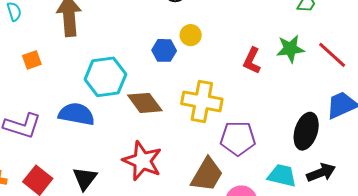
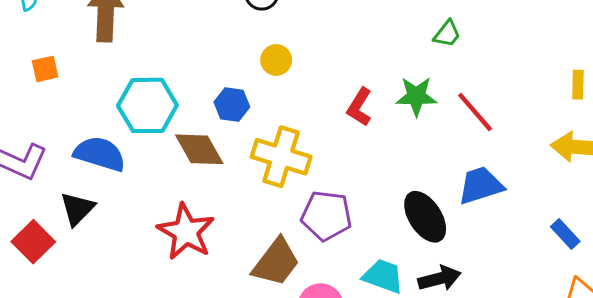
blue hexagon: (164, 50) -> (232, 105), moved
black ellipse: (306, 131) -> (425, 217), turned -57
black triangle: (85, 178) -> (77, 209), moved

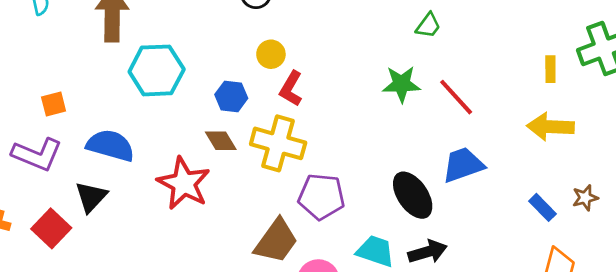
orange square: (45, 69) -> (54, 104), moved
cyan hexagon: (147, 105) -> (157, 70), moved
red L-shape: (360, 107) -> (291, 89), moved
brown diamond: (199, 149) -> (221, 141), moved, size x0.7
red star: (186, 232) -> (184, 183), moved

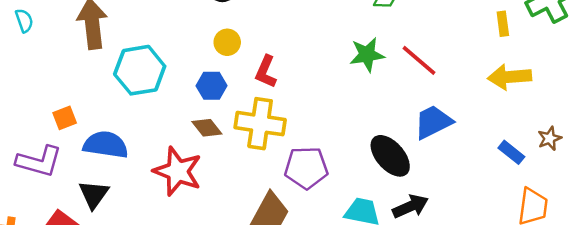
yellow circle: (271, 54) -> (227, 42), moved
orange square: (54, 104) -> (65, 118), moved

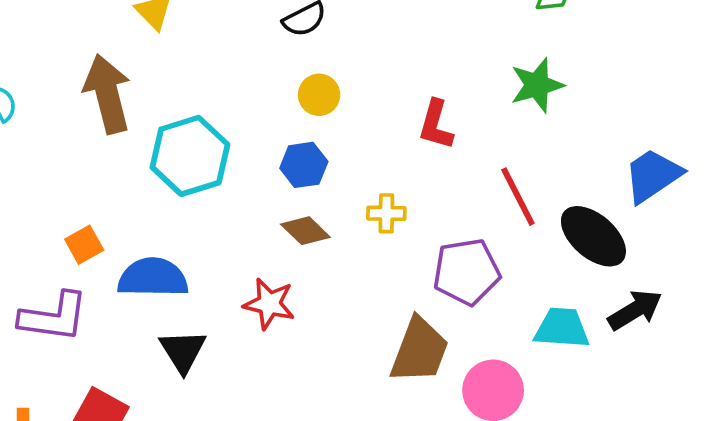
red line: (419, 60) -> (518, 197), moved, turned 30
red L-shape: (266, 72) -> (436, 125), moved
yellow cross: (260, 124) -> (386, 213), size x0.5
red star: (178, 171) -> (269, 304), size x0.7
black triangle: (94, 194) -> (183, 351), moved

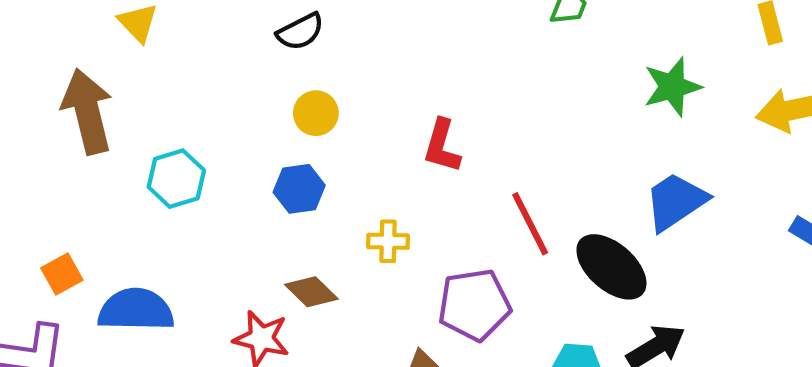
green star: (537, 85) -> (672, 87), moved
cyan hexagon: (190, 156) -> (176, 179), size x0.7
brown diamond: (305, 231) -> (311, 292), moved

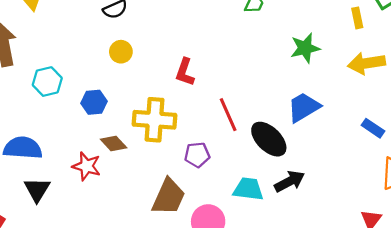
blue hexagon: (299, 189) -> (94, 102), moved
yellow cross: (388, 241) -> (155, 120), size x2.0
purple pentagon: (474, 305) -> (197, 155), size x0.7

